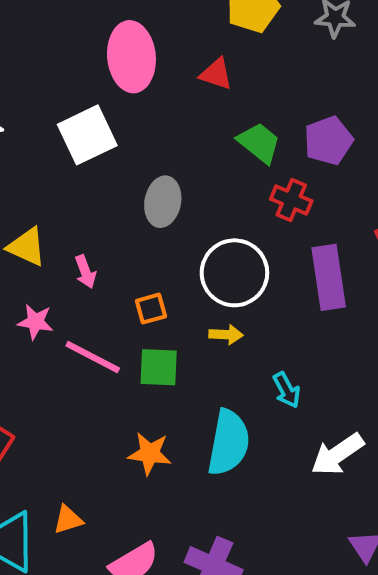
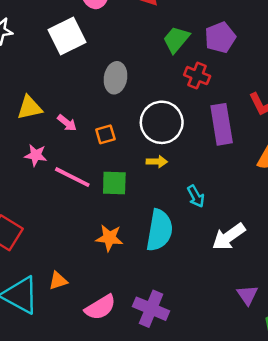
green trapezoid: (259, 143) -> (176, 39), turned -88
yellow triangle: (27, 247) -> (29, 108), turned -36
pink arrow: (85, 272) -> (67, 123), turned -30
orange square: (151, 309) -> (105, 134), moved

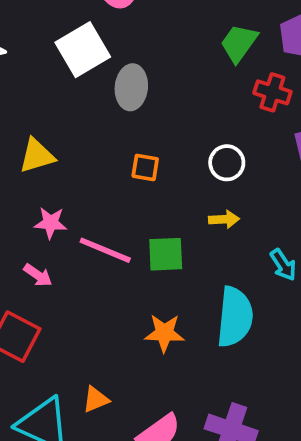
gray ellipse: (115, 78) -> (131, 87), moved
white circle: (162, 122) -> (227, 163), size x0.6
pink arrow: (67, 123) -> (38, 275), moved
orange square: (105, 134) -> (145, 168), moved, turned 30

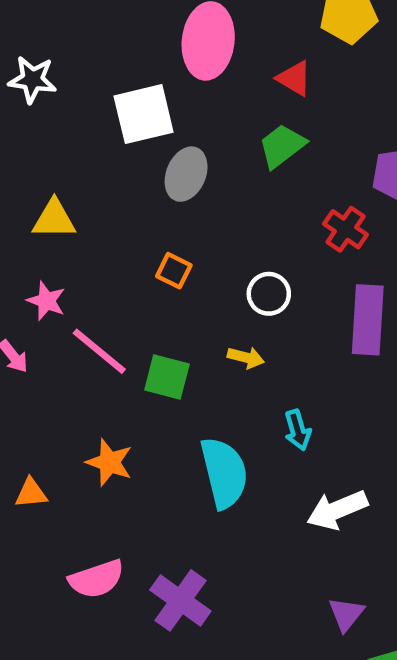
green trapezoid: (239, 43) -> (282, 146), moved
cyan semicircle: (235, 317) -> (224, 473), turned -36
orange star: (164, 333) -> (109, 462), moved
orange triangle: (96, 399) -> (31, 493), moved

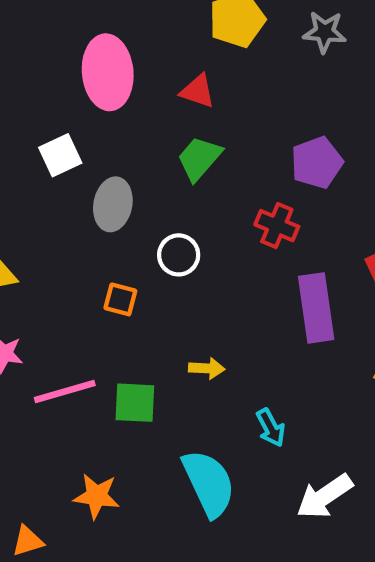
white square: (144, 114) -> (60, 155), size x0.7
white circle: (269, 294) -> (179, 255), moved
pink line: (99, 351) -> (65, 391), turned -44

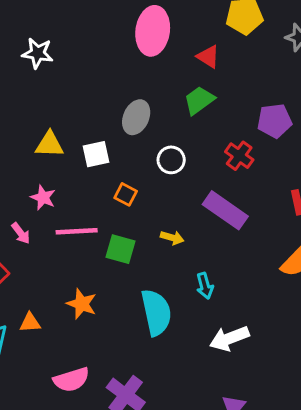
white square: (60, 155) -> (96, 154), moved
orange square: (120, 299) -> (126, 194), moved
purple rectangle: (316, 308) -> (225, 210), moved, turned -60

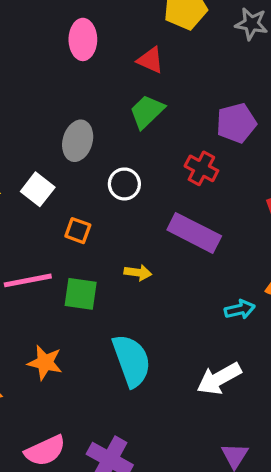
pink ellipse: (153, 31) -> (83, 39), size x0.7
white square: (96, 154) -> (38, 189), turned -32
cyan arrow: (205, 286) -> (240, 309), moved, turned -80

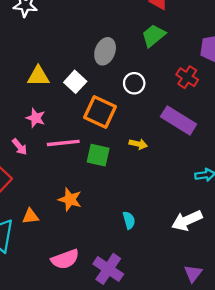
orange square: (78, 231) -> (100, 112), size x1.8
cyan semicircle: (132, 361) -> (129, 220), moved, size x0.5

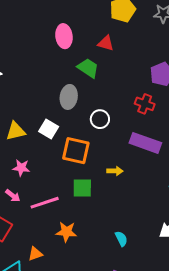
green trapezoid: (154, 36) -> (88, 68), moved, turned 85
pink line: (63, 143) -> (45, 203), moved

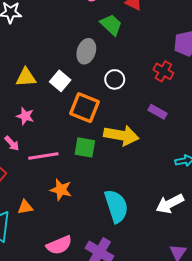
purple rectangle: (145, 143) -> (157, 112), size x0.6
yellow arrow: (115, 171) -> (121, 135), size x2.0
cyan semicircle: (121, 239) -> (116, 206), size x2.0

